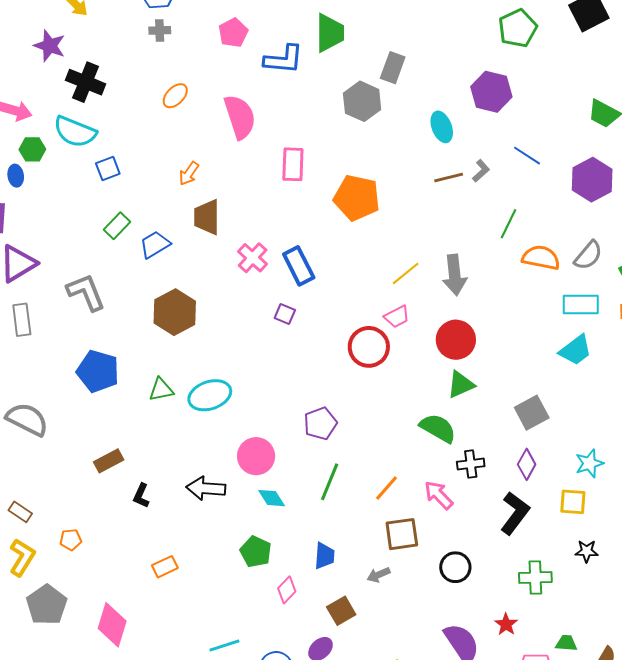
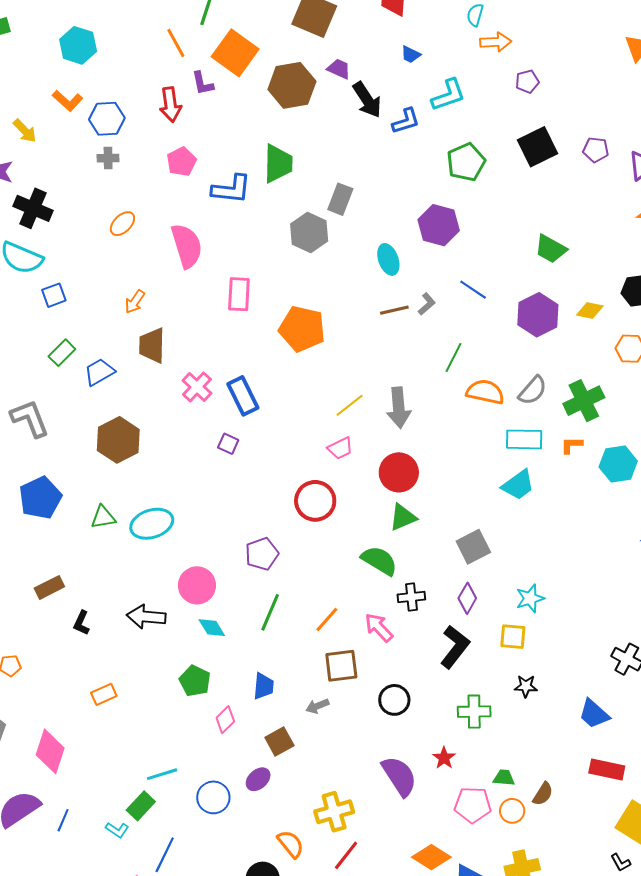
red circle: (369, 347) -> (315, 501), moved
blue pentagon: (98, 371) -> (40, 498), turned 30

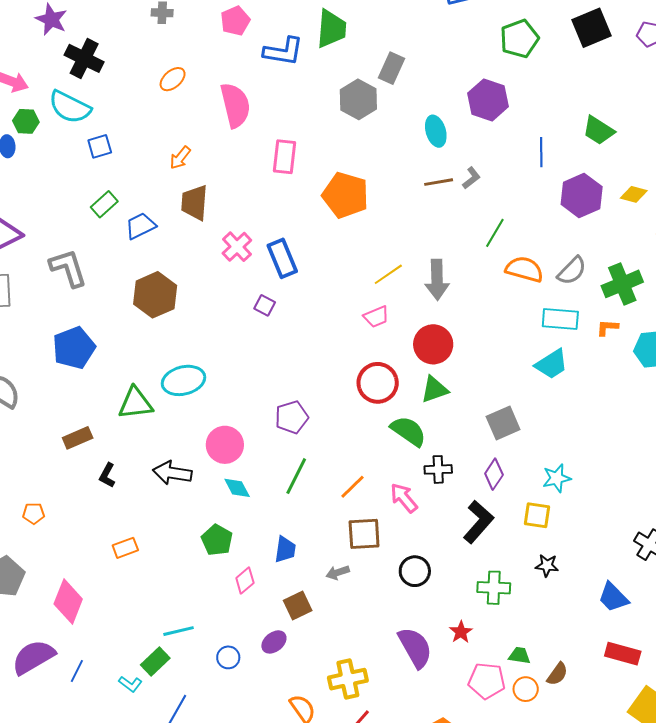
blue line: (473, 290) -> (541, 152), moved, turned 52
red circle: (315, 501) -> (378, 383), moved
green triangle: (103, 517) -> (135, 403), moved, size x1.4
blue circle: (213, 797) -> (228, 657), size x0.7

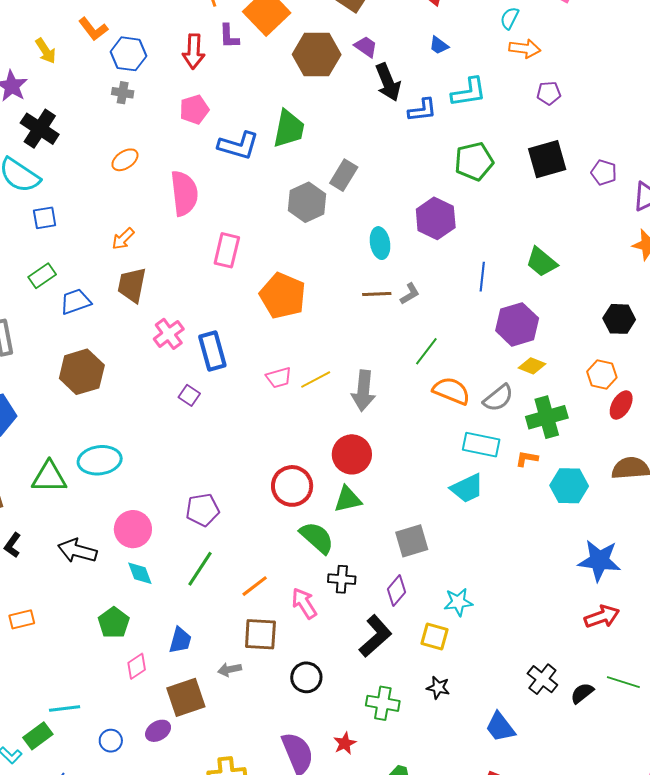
yellow diamond: (634, 194) -> (532, 366), moved
pink trapezoid: (376, 317) -> (279, 378), moved
brown square: (298, 606) -> (186, 697), size x1.4

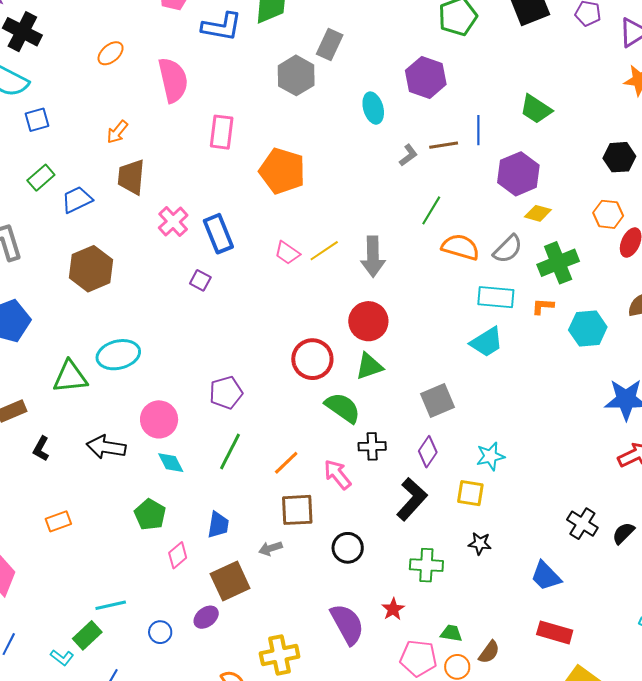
brown line: (377, 294) -> (444, 145), moved
pink trapezoid: (279, 378) -> (287, 253), turned 56

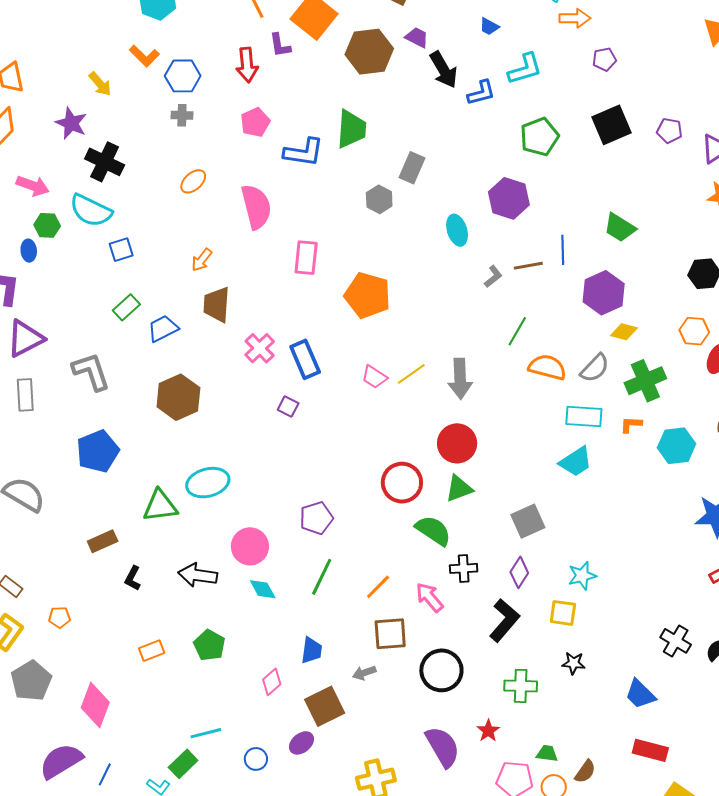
gray hexagon: (296, 75) -> (379, 199), size x0.7
green pentagon: (150, 515) -> (209, 645), moved
black circle: (348, 548) -> (441, 670), size x1.4

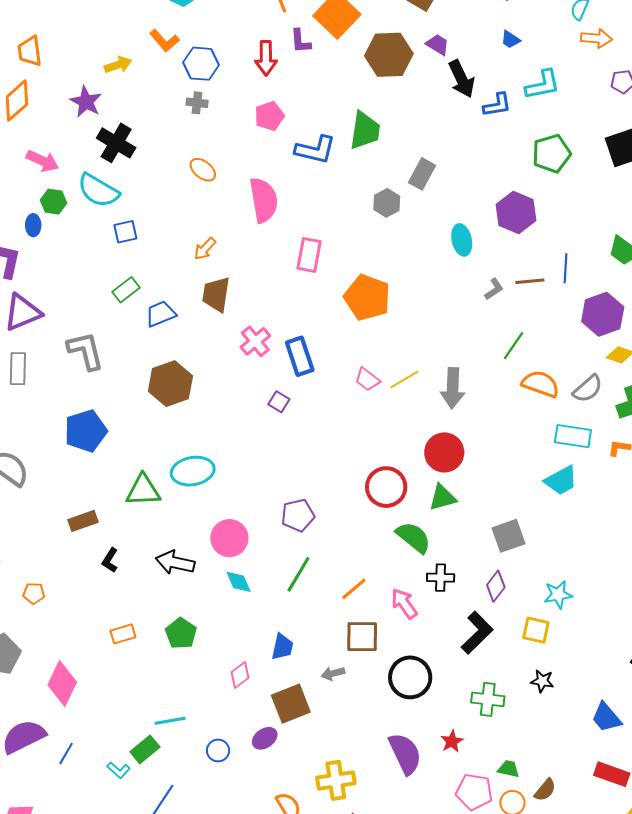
yellow arrow: (100, 84) -> (118, 65), turned -72
orange ellipse: (193, 181) -> (203, 170), turned 76

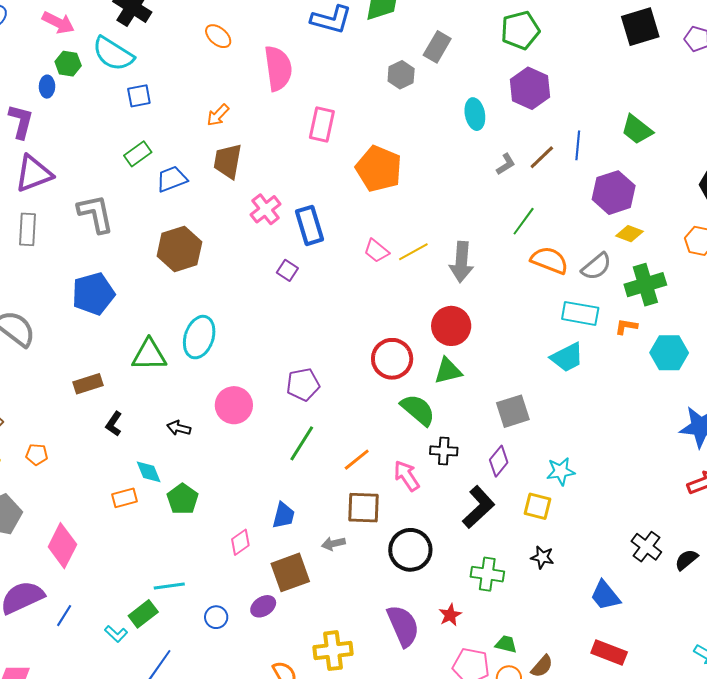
green pentagon: (551, 154) -> (520, 30), moved
brown line: (530, 281) -> (542, 157), turned -40
cyan ellipse: (193, 471) -> (199, 337), turned -63
black arrow: (175, 563) -> (179, 428), size x0.6
cyan diamond: (239, 582) -> (149, 472), moved

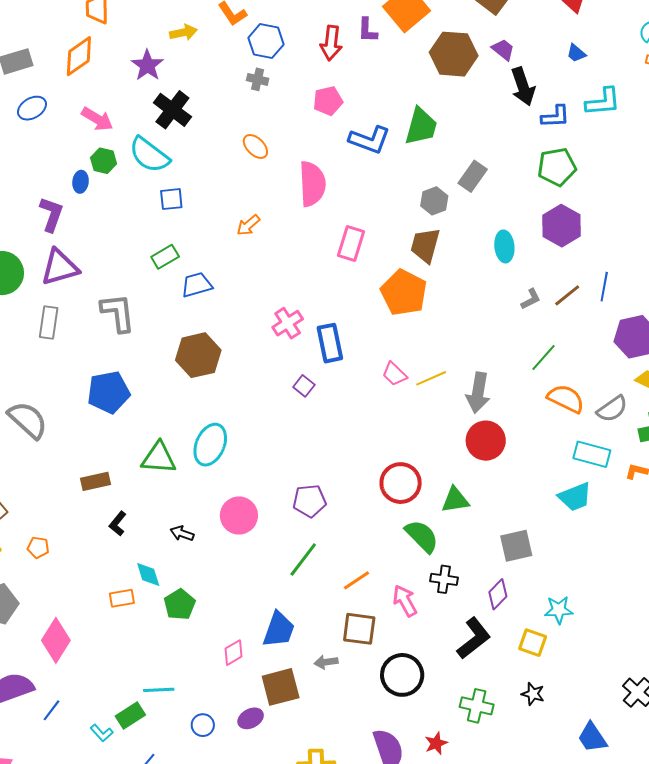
brown trapezoid: (228, 161) -> (425, 245), moved
red circle: (451, 326) -> (486, 441), moved
blue trapezoid: (284, 515) -> (279, 630), size x1.4

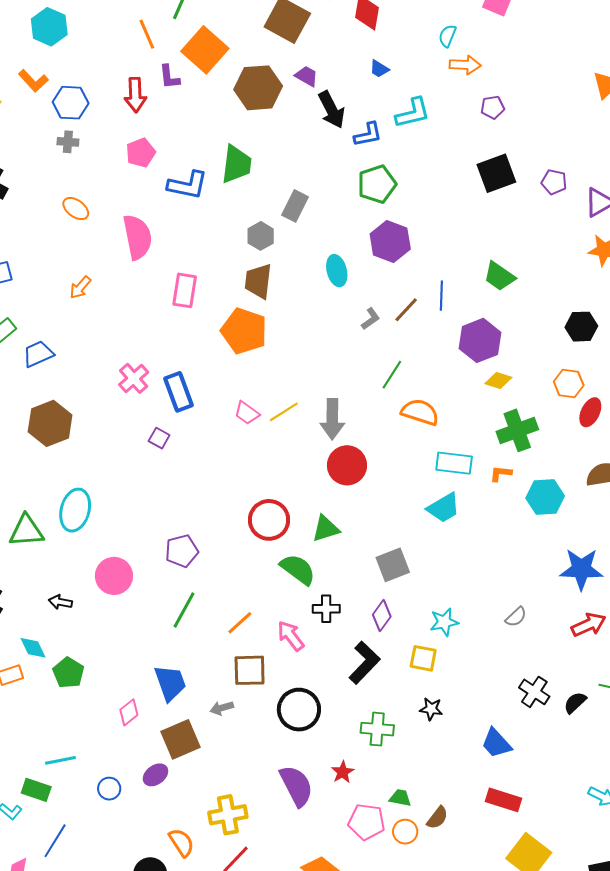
gray semicircle: (612, 409) -> (516, 617), moved, size x0.7
blue trapezoid: (279, 630) -> (170, 683), turned -30
green rectangle: (130, 715) -> (36, 790), turned 60

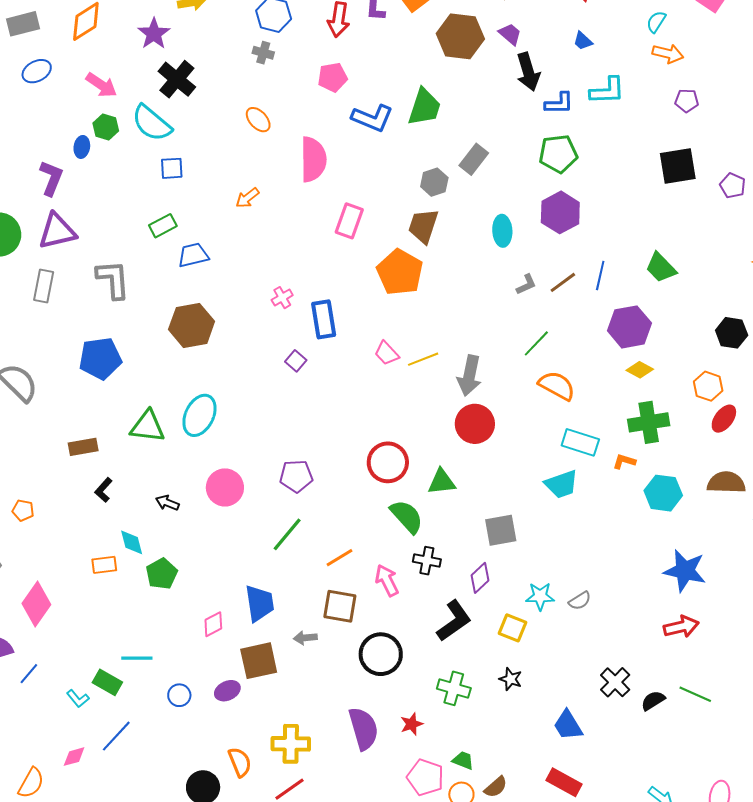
pink cross: (134, 378) -> (282, 298), size x0.7
gray semicircle: (516, 617) -> (580, 601), moved

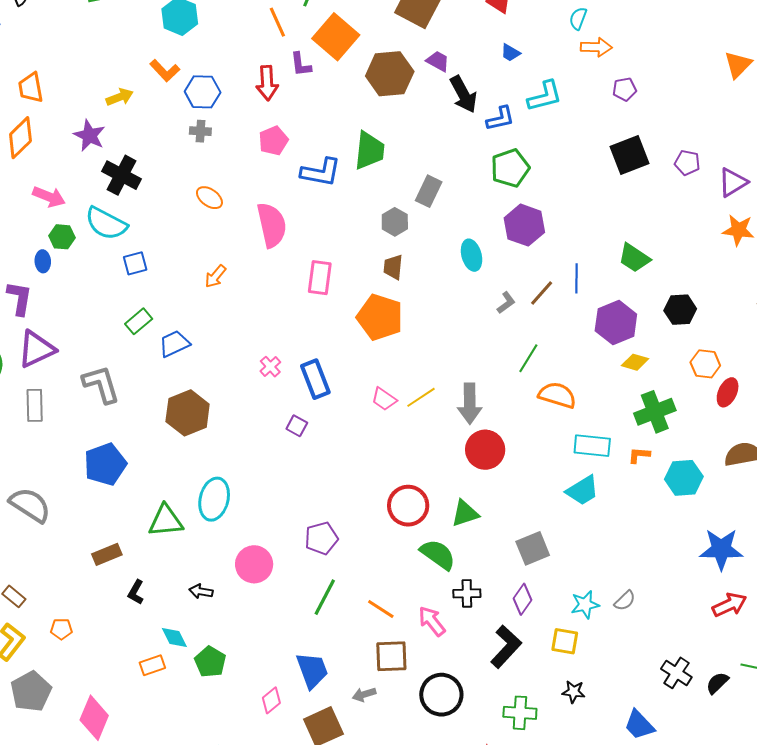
brown trapezoid: (423, 226) -> (393, 267), size x0.7
black hexagon: (732, 333) -> (680, 310), moved
orange line: (339, 558) -> (381, 609), turned 76

